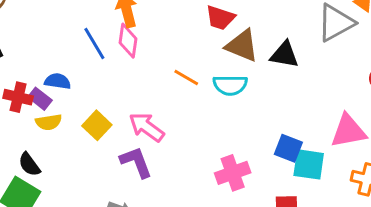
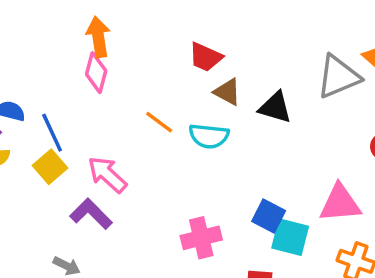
blue line: (94, 43) -> (52, 133), moved
brown triangle: (242, 46) -> (227, 92), size x0.7
purple L-shape: (136, 162) -> (91, 214), turned -30

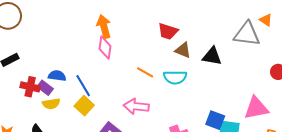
gray triangle: (338, 77) -> (247, 34), turned 36
pink arrow: (107, 175) -> (136, 106), moved, turned -30

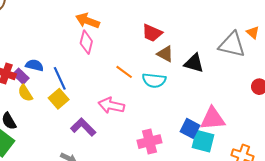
orange arrow: (104, 27) -> (88, 21), turned -60
yellow semicircle: (51, 104) -> (25, 93), turned 60
pink triangle: (256, 108) -> (213, 119), moved

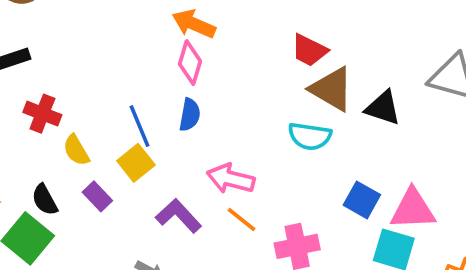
brown triangle: (165, 54) -> (332, 89), size x1.5
blue semicircle: (34, 65) -> (190, 115), moved, turned 84
orange line: (124, 72) -> (241, 219), moved
purple rectangle: (21, 76) -> (97, 196), moved
blue square: (190, 128) -> (362, 200), moved

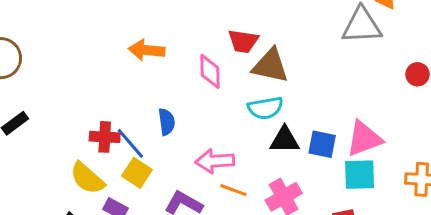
pink diamond: (190, 63) -> (210, 71), moved
black triangle: (383, 108) -> (285, 140), moved
red cross: (42, 114) -> (105, 137), moved
yellow semicircle: (76, 150) -> (87, 178), size x1.4

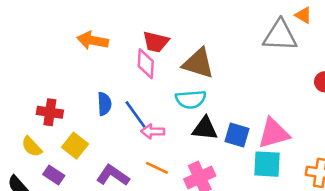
red trapezoid: (243, 41) -> (156, 42), moved
blue line: (130, 143) -> (135, 114), moved
pink arrow: (215, 161) -> (153, 131), moved, size x0.7
yellow semicircle: (87, 178) -> (32, 147), size x0.7

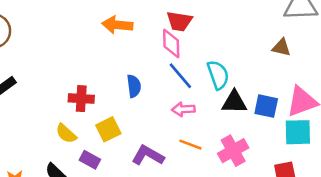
brown triangle: (198, 63) -> (281, 48), moved, size x0.6
cyan semicircle: (191, 99) -> (218, 75), turned -100
blue line: (135, 114) -> (180, 76), moved
yellow square: (75, 146) -> (108, 129), turned 30

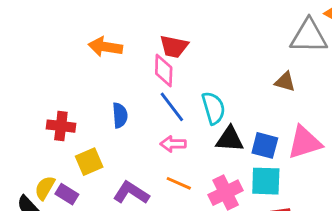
cyan square: (298, 132) -> (266, 181), moved
yellow semicircle: (66, 134) -> (45, 188), moved, turned 75

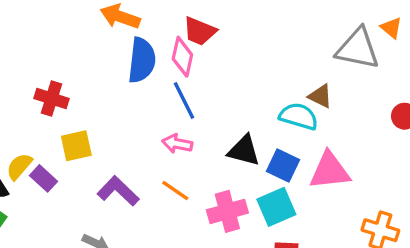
cyan semicircle: (214, 108) -> (299, 116), moved, turned -68
blue semicircle: (120, 115) -> (142, 60), moved, size x1.5
cyan square: (266, 181) -> (276, 207), turned -36

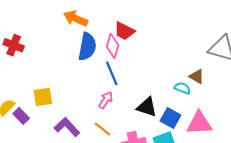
red cross: (51, 98) -> (14, 45), moved
cyan semicircle: (299, 116) -> (182, 88), size x0.7
pink arrow: (177, 144) -> (106, 100), turned 108

